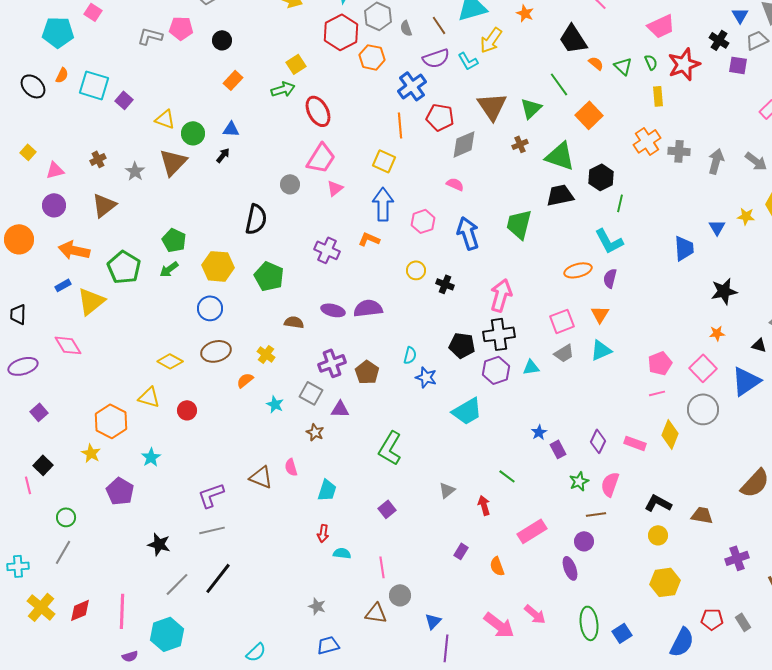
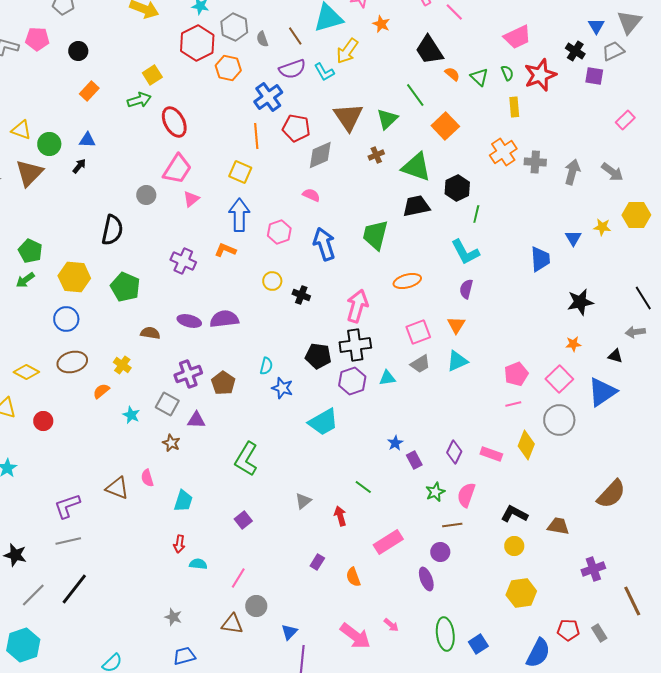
orange ellipse: (578, 270) -> (407, 281), moved
pink line: (382, 567) -> (238, 578), turned 40
pink arrow: (535, 614) -> (391, 625), size x0.7

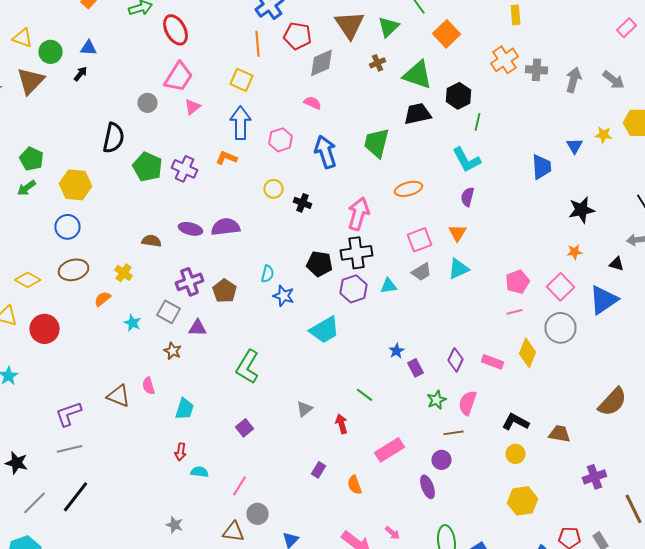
green pentagon: (125, 287) -> (148, 167), moved
red circle: (43, 421) -> (44, 329), size x1.5

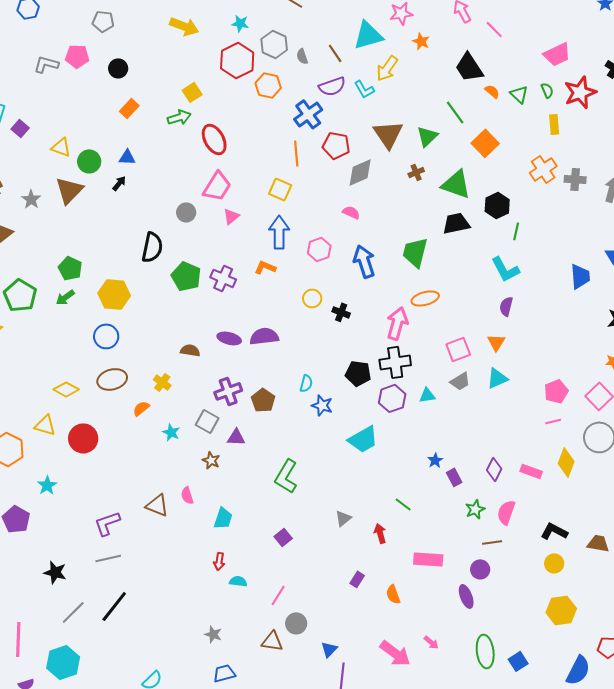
orange ellipse: (408, 189) -> (425, 298), moved
pink rectangle: (390, 450) -> (428, 559), turned 36

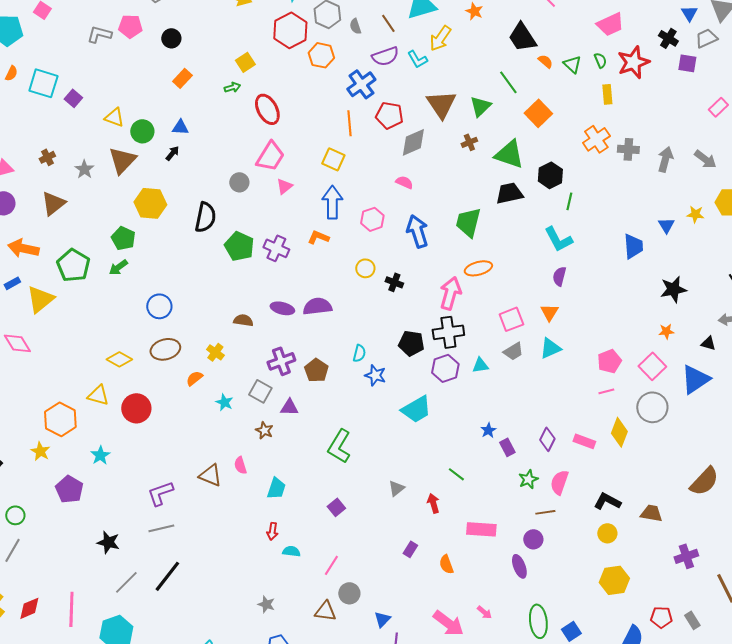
green arrow: (179, 117) -> (232, 87), size x0.7
yellow hexagon: (114, 294) -> (150, 203), moved

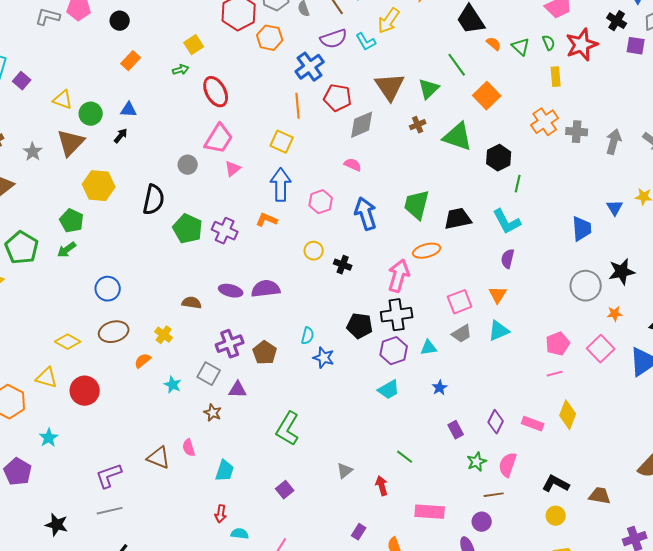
black trapezoid: (509, 193) -> (458, 219), moved
gray circle: (652, 407) -> (586, 286), moved
cyan trapezoid: (416, 409) -> (389, 390), moved, size x0.7
blue star: (488, 430) -> (440, 388), moved

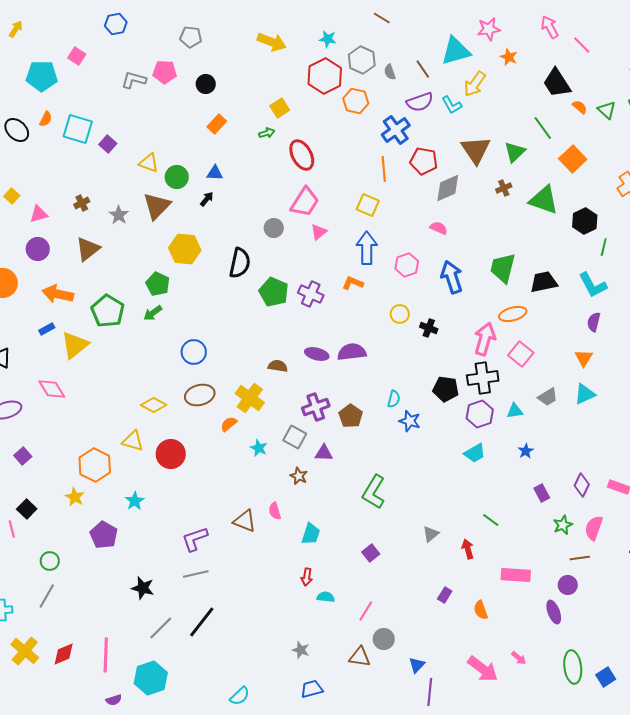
pink square: (460, 302) -> (521, 354), moved, turned -30
yellow cross: (164, 335) -> (250, 398), size x1.6

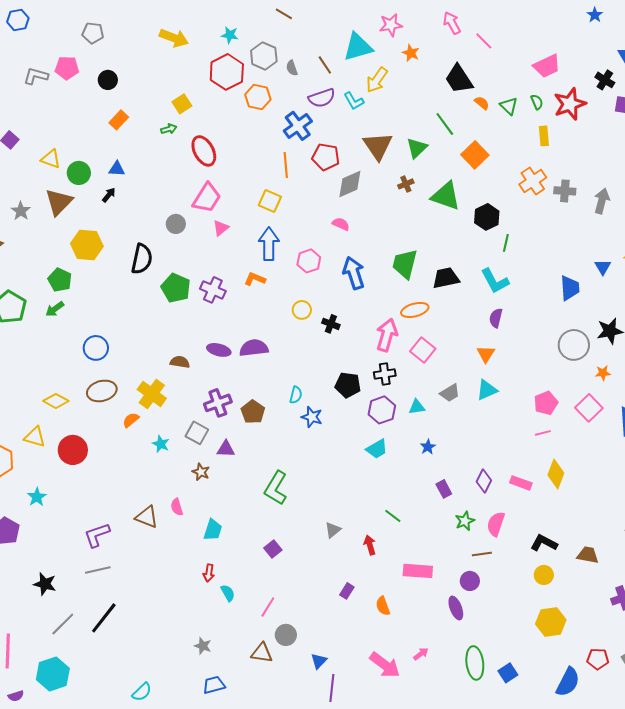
black cross: (483, 378) -> (385, 374), size x0.7
cyan semicircle: (326, 597) -> (228, 593), turned 54
pink arrow: (519, 658) -> (421, 654), turned -77

